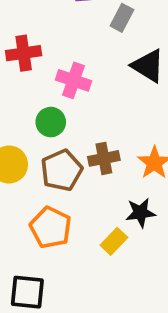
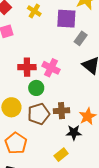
red cross: (24, 53) -> (27, 67), moved
black star: (140, 213) -> (74, 133), moved
orange pentagon: (51, 227) -> (16, 143), moved

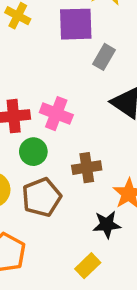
brown cross: (62, 111) -> (87, 168), moved

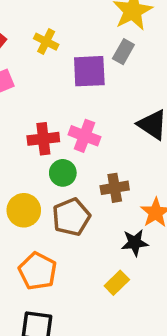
purple square: (76, 24) -> (89, 71), moved
gray rectangle: (104, 57) -> (123, 52), moved

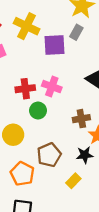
yellow cross: (46, 42) -> (27, 26), size x1.6
brown cross: (115, 188) -> (81, 119), moved
brown pentagon: (71, 217) -> (49, 155), moved

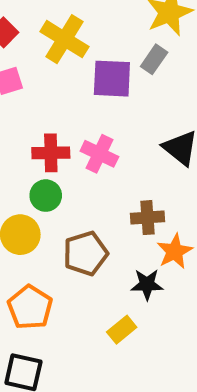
green circle: (38, 111) -> (46, 196), moved
brown pentagon: (49, 155) -> (86, 253), moved

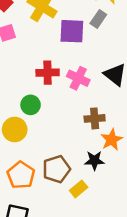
red cross: (51, 153) -> (48, 73), moved
pink cross: (99, 154) -> (78, 78), moved
brown pentagon: (86, 253) -> (56, 169), moved

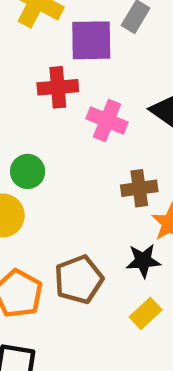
red cross: (48, 73) -> (58, 87), moved
yellow rectangle: (79, 189) -> (146, 313), moved

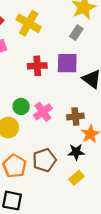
purple square: (91, 40) -> (67, 63), moved
pink cross: (107, 121) -> (43, 112), moved, turned 30

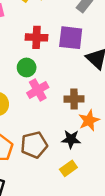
green circle: (21, 106) -> (27, 67), moved

